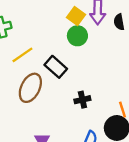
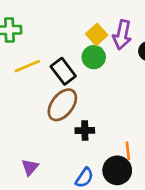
black rectangle: (56, 67) -> (63, 71), moved
brown ellipse: (30, 88) -> (62, 105), moved

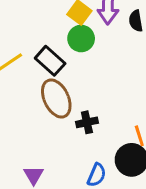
brown ellipse: (62, 105) -> (56, 98), turned -52

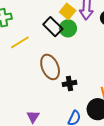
black rectangle: (50, 61) -> (53, 27), moved

